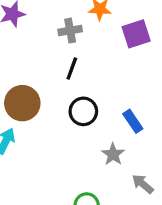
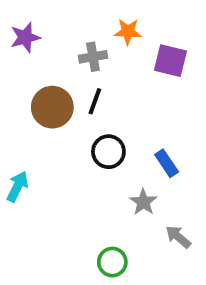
purple square: (136, 34) -> (170, 61), turned 32
brown circle: (22, 103) -> (52, 107), moved

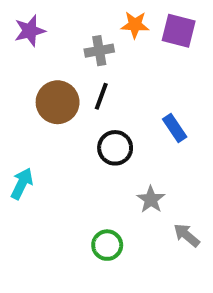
purple square: (170, 61) -> (179, 31), moved
blue rectangle: (167, 163) -> (175, 128), moved
green circle: (112, 262) -> (107, 245), moved

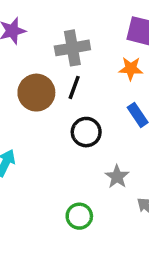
orange star: (135, 25) -> (131, 69), moved
gray cross: (99, 51) -> (72, 48), size x1.4

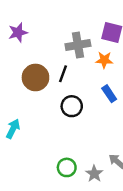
gray cross: (72, 48) -> (78, 45), moved
gray star: (117, 177) -> (94, 174), moved

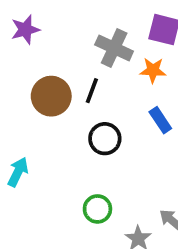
gray cross: (78, 45) -> (114, 48), turned 35
green circle: (67, 167) -> (97, 209), moved

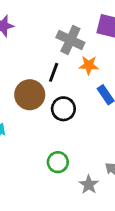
orange star: (153, 70) -> (89, 65), moved
brown circle: (51, 96) -> (30, 95), moved

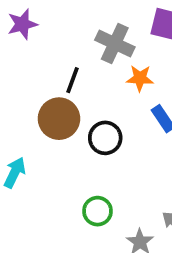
black line: (54, 72) -> (72, 80), moved

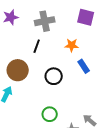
gray cross: (115, 43) -> (45, 21), moved, turned -36
brown circle: (59, 119) -> (18, 70), moved

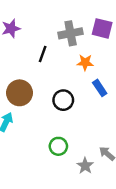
gray cross: (45, 21) -> (71, 33), moved
black line: (37, 46) -> (43, 54), moved

